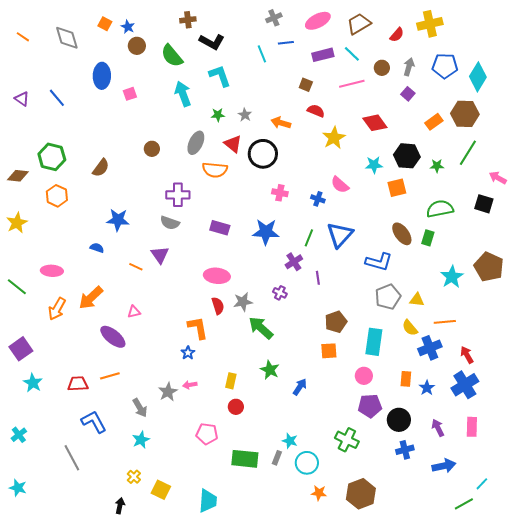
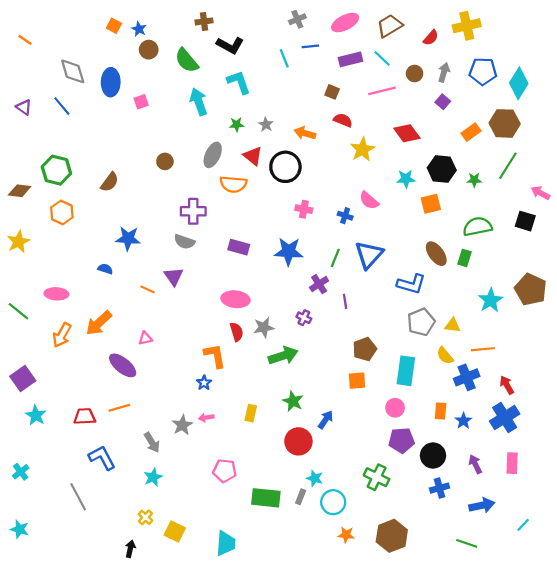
gray diamond: (67, 38) -> (73, 71), moved
green arrow: (261, 328) -> (283, 356), turned 120
red circle: (236, 407) -> (298, 441), moved, size x1.6
green line: (464, 504) -> (467, 543), moved, turned 48

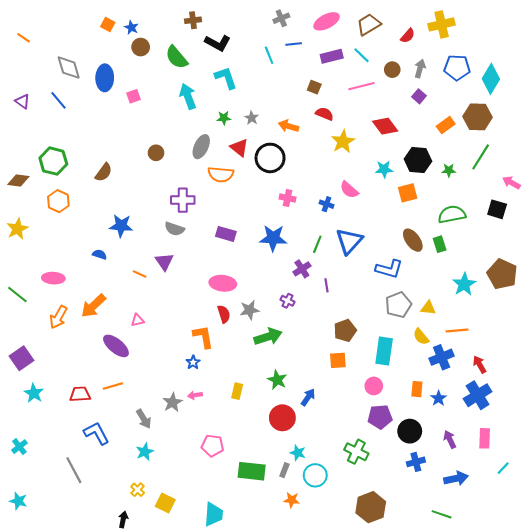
green rectangle: (464, 258) -> (440, 244), turned -35
cyan line: (523, 525) -> (503, 468), moved
orange star: (346, 535) -> (292, 500), moved

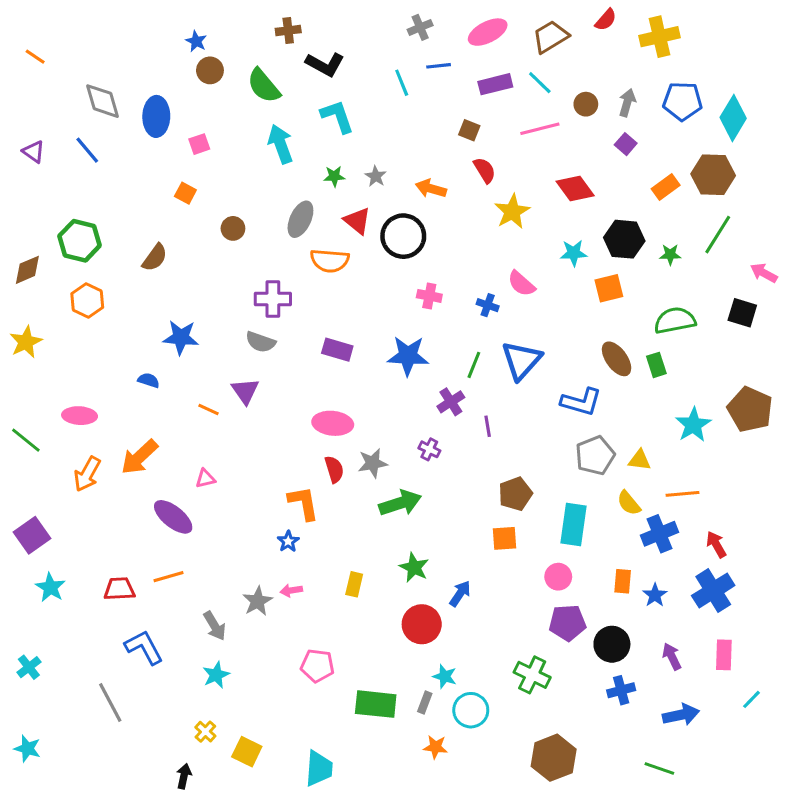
orange square: (108, 24) -> (185, 193), moved
red semicircle: (408, 36) -> (606, 20), moved
red semicircle: (324, 114) -> (485, 170), turned 36
brown diamond: (18, 181) -> (27, 270), turned -30

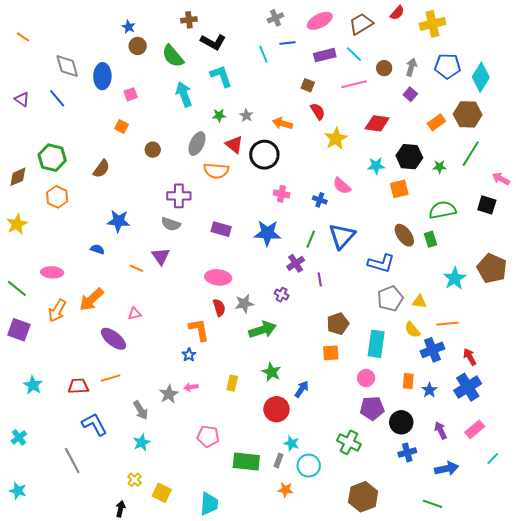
red diamond: (575, 189) -> (377, 123), turned -45
purple square: (32, 535) -> (19, 330), moved, turned -35
pink rectangle: (724, 655) -> (475, 429), turned 48

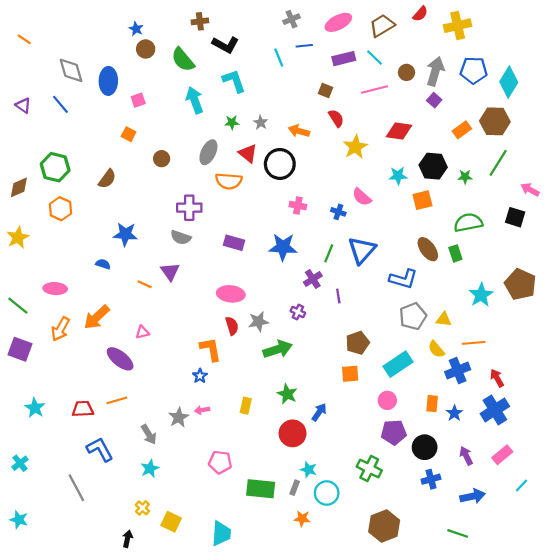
gray arrow: (411, 67) -> (435, 71), size x1.5
cyan rectangle: (376, 344) -> (398, 364), turned 48

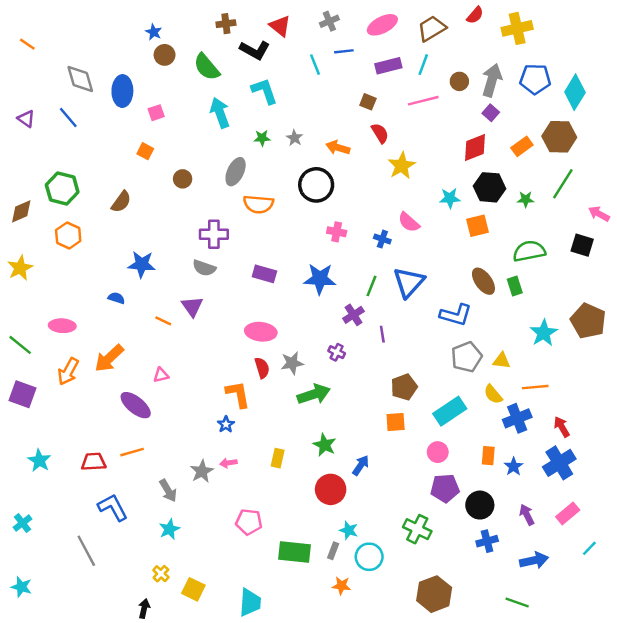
cyan line: (375, 58) -> (423, 65), turned 66
red diamond: (399, 131) -> (475, 148), moved, turned -30
red triangle: (248, 153) -> (280, 26), moved

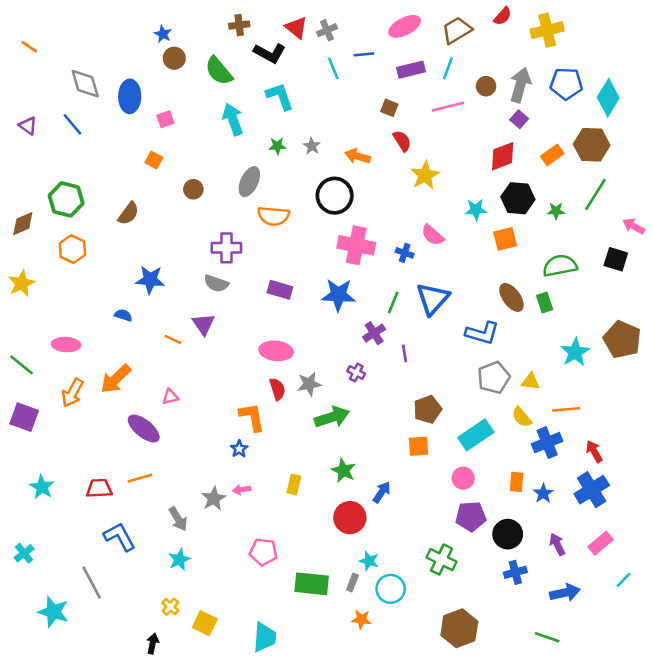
gray cross: (329, 21) -> (327, 30), moved
pink cross: (337, 232) -> (356, 245), size x1.8
cyan star: (21, 587) -> (53, 612), moved, size x1.4

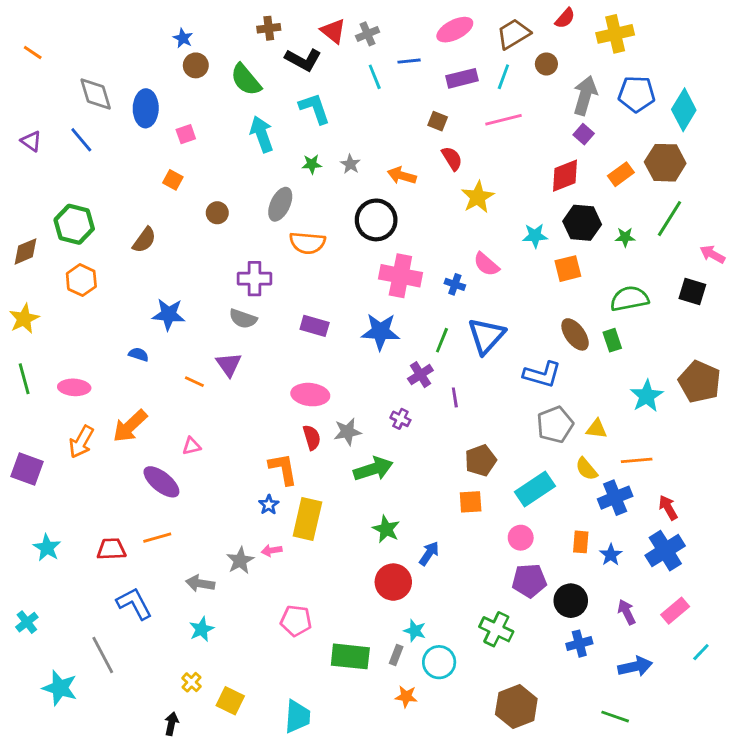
brown circle: (486, 86) -> (546, 64), moved
green line: (22, 365) -> (24, 379), moved, turned 36
yellow rectangle: (294, 485) -> (307, 519), moved, size x1.8
gray arrow: (178, 519) -> (200, 583), turned 130

